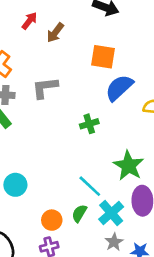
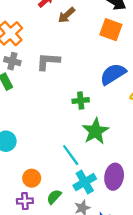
orange square: (103, 57) -> (111, 30), moved
green star: (129, 166) -> (95, 131), moved
green semicircle: (79, 213) -> (54, 197), moved

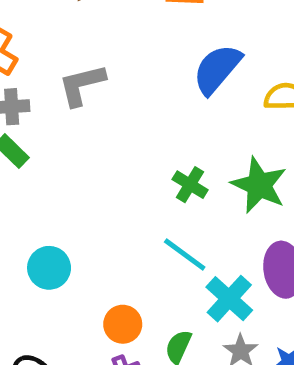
green cross: (81, 101) -> (190, 185), moved, turned -35
green star: (95, 131) -> (259, 185), moved

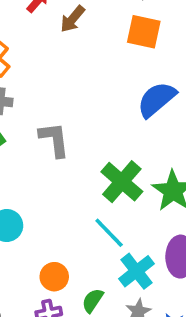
gray L-shape: (82, 85) -> (54, 140), moved, turned 87
green cross: (190, 185) -> (122, 182), size x1.6

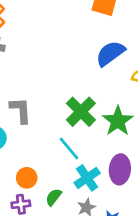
gray L-shape: (54, 140) -> (21, 110), moved

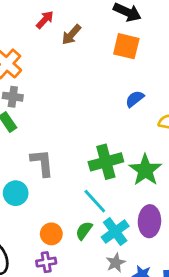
blue semicircle: (110, 53) -> (135, 99), size x0.6
green cross: (81, 112) -> (106, 162), turned 32
green semicircle: (54, 197) -> (84, 231), moved

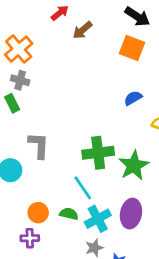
green semicircle: (84, 231) -> (69, 214), turned 60

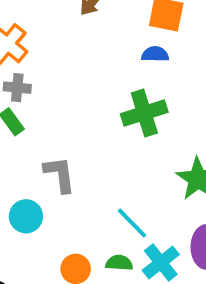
blue semicircle: (133, 98) -> (155, 54), moved, turned 42
green cross: (98, 153) -> (144, 113), moved

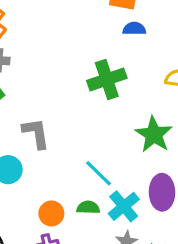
blue semicircle: (155, 54) -> (134, 29), moved

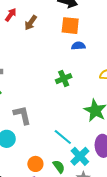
green cross: (107, 79) -> (64, 79), size x0.7
green semicircle: (88, 207) -> (59, 167), moved, turned 56

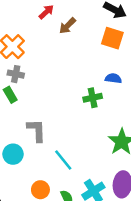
blue semicircle: (78, 46) -> (113, 78), moved
cyan line: (63, 137) -> (63, 160), moved

